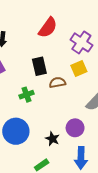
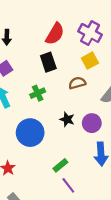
red semicircle: (48, 28) -> (55, 34), moved
brown semicircle: (57, 82) -> (77, 83), moved
black star: (52, 139) -> (67, 119), moved

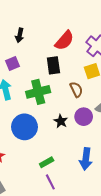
brown semicircle: (77, 83) -> (76, 89), turned 70
green cross: (38, 93) -> (38, 92), size x1.6
purple circle: (92, 123) -> (84, 117), moved

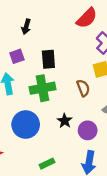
red semicircle: (64, 40) -> (87, 18), moved
black rectangle: (53, 65) -> (48, 59), moved
purple circle: (84, 117) -> (88, 130), moved

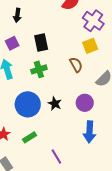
green cross: (42, 88) -> (39, 69), size x0.7
black star: (65, 121) -> (55, 104), moved
green rectangle: (47, 164) -> (29, 137), moved

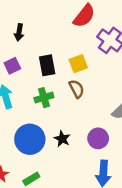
yellow square: (90, 46) -> (78, 64), moved
brown semicircle: (76, 65) -> (76, 89), moved

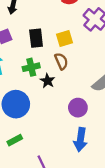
black star: (62, 139) -> (48, 81), moved

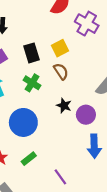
green cross: (31, 67) -> (32, 83), turned -35
black star: (48, 81) -> (64, 106), moved

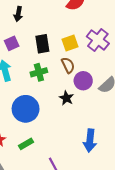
purple cross: (87, 24) -> (98, 40), moved
green cross: (32, 83) -> (39, 72), turned 35
purple circle: (86, 115) -> (83, 81), moved

